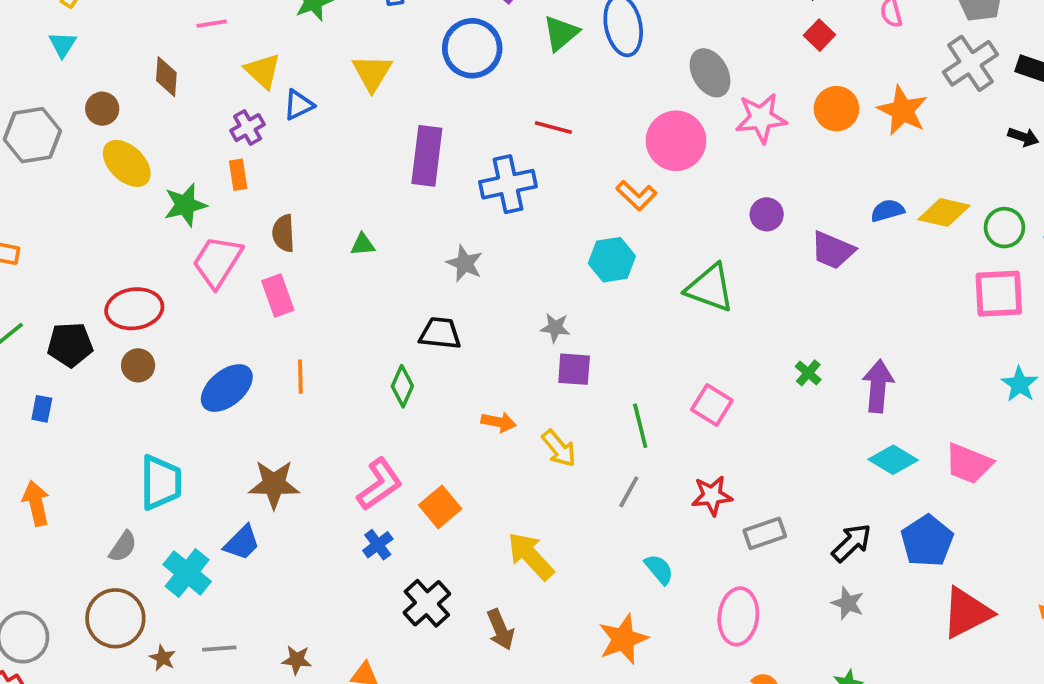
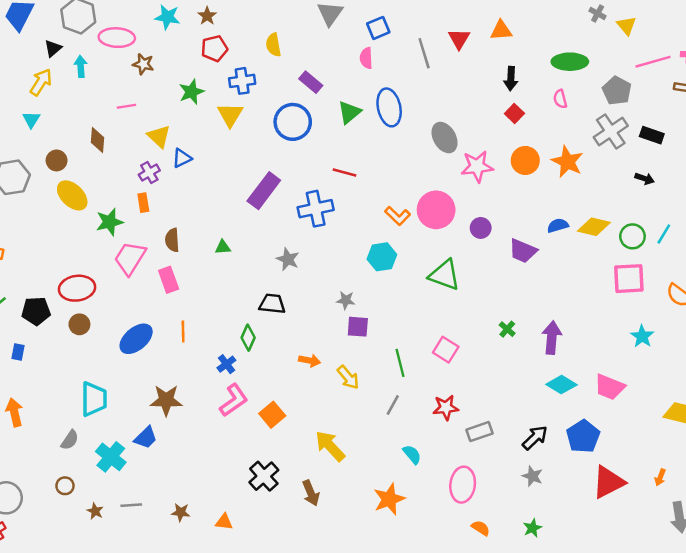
yellow triangle: (372, 73) -> (230, 115), moved
pink circle: (676, 141) -> (436, 210), moved
purple rectangle: (427, 156) -> (264, 191), turned 30
blue cross: (378, 545) -> (226, 364), moved
brown circle: (115, 618) -> (65, 486), size x0.5

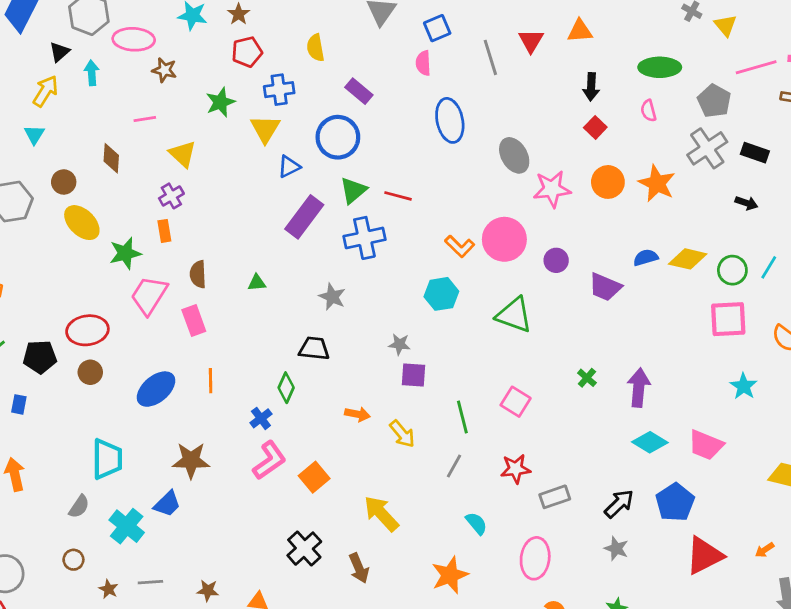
green triangle: (349, 112) -> (353, 190), moved
blue triangle: (182, 158) -> (289, 167), moved
orange arrow: (660, 477) -> (765, 550), turned 35

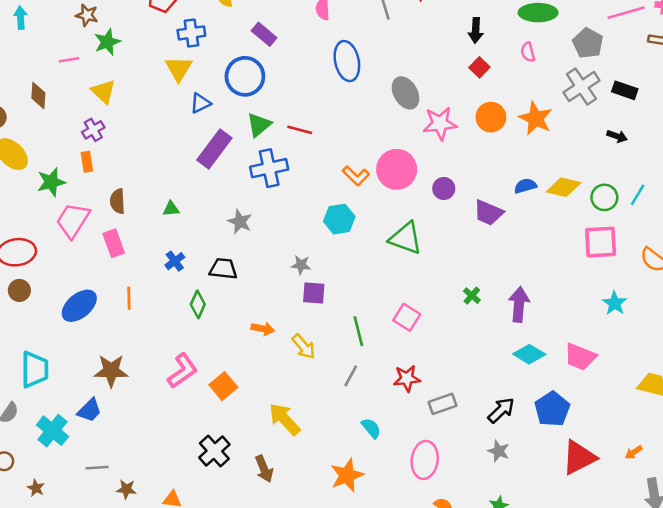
green star: (220, 102) -> (107, 42), moved
blue cross: (261, 418) -> (175, 261), moved
gray line: (150, 582) -> (97, 468), moved

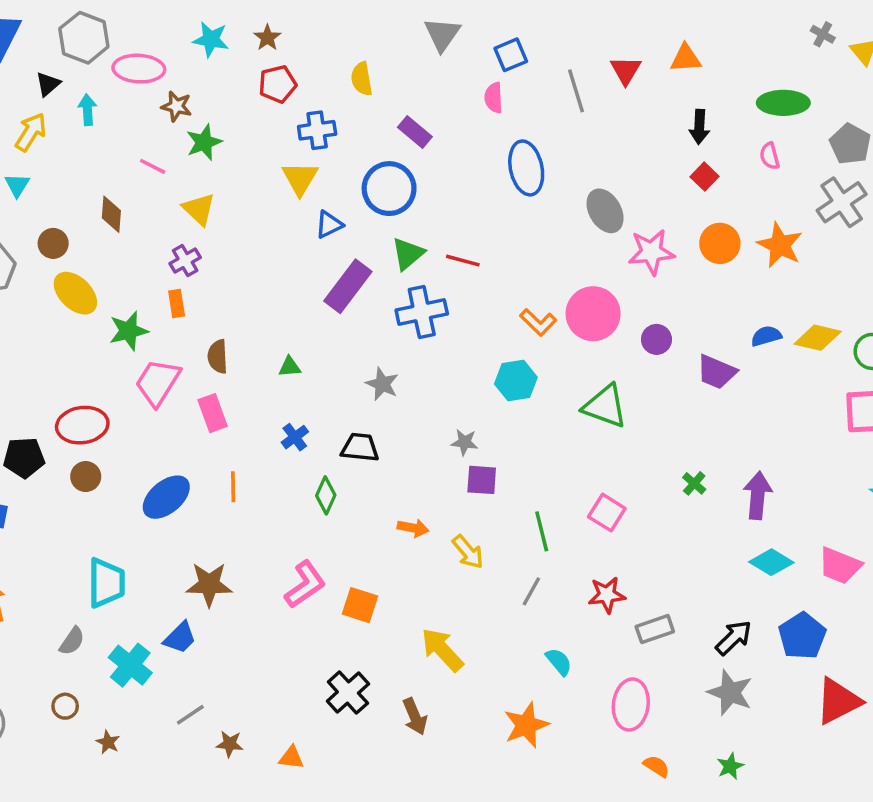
pink line: (69, 60) -> (153, 166), turned 36
orange square: (223, 386) -> (360, 605), turned -32
gray star: (499, 451) -> (730, 692), size x1.5
gray line: (97, 468) -> (190, 715), turned -30

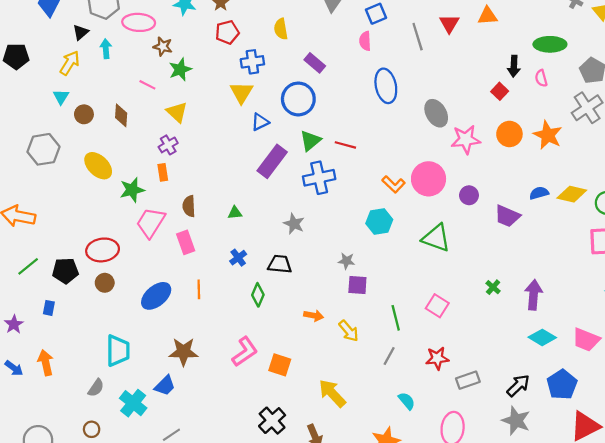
black arrow: (699, 127) -> (514, 66), moved
brown circle: (53, 243) -> (84, 114), moved

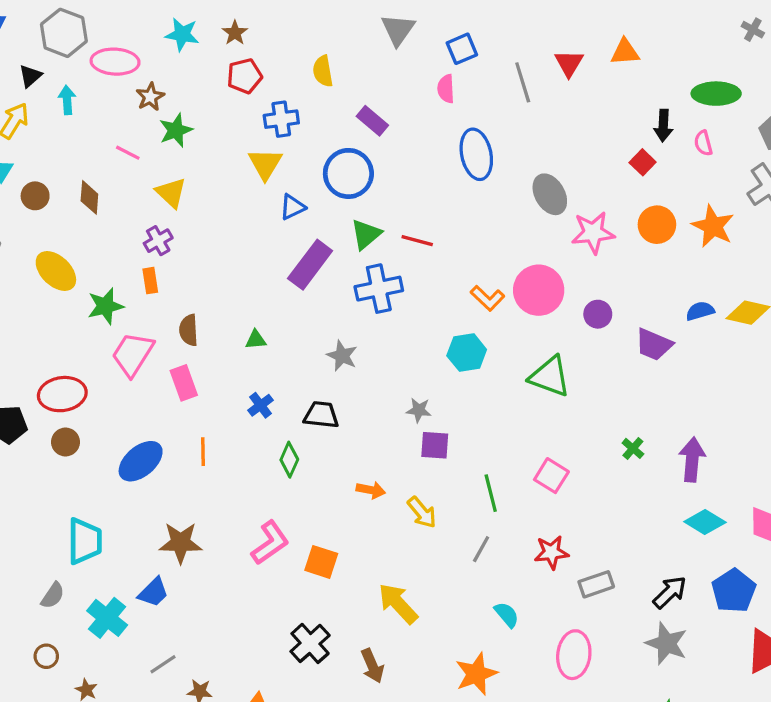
brown star: (163, 46) -> (150, 97), turned 30

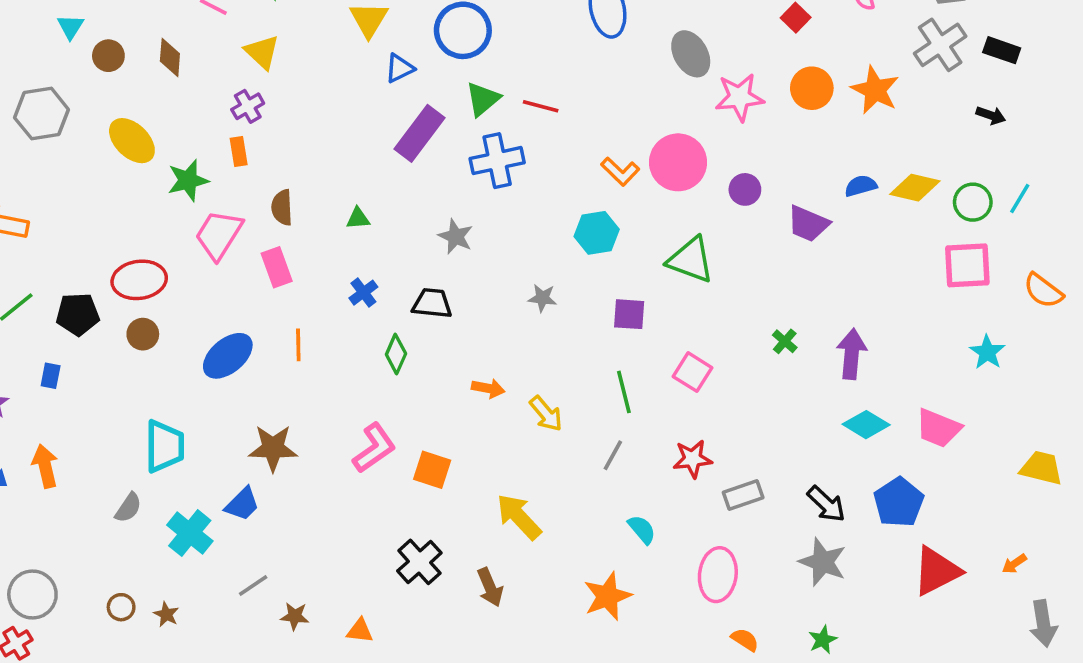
purple square: (435, 445) -> (629, 314), moved
black arrow: (670, 592) -> (826, 504), turned 87
brown circle: (46, 656) -> (121, 607), moved

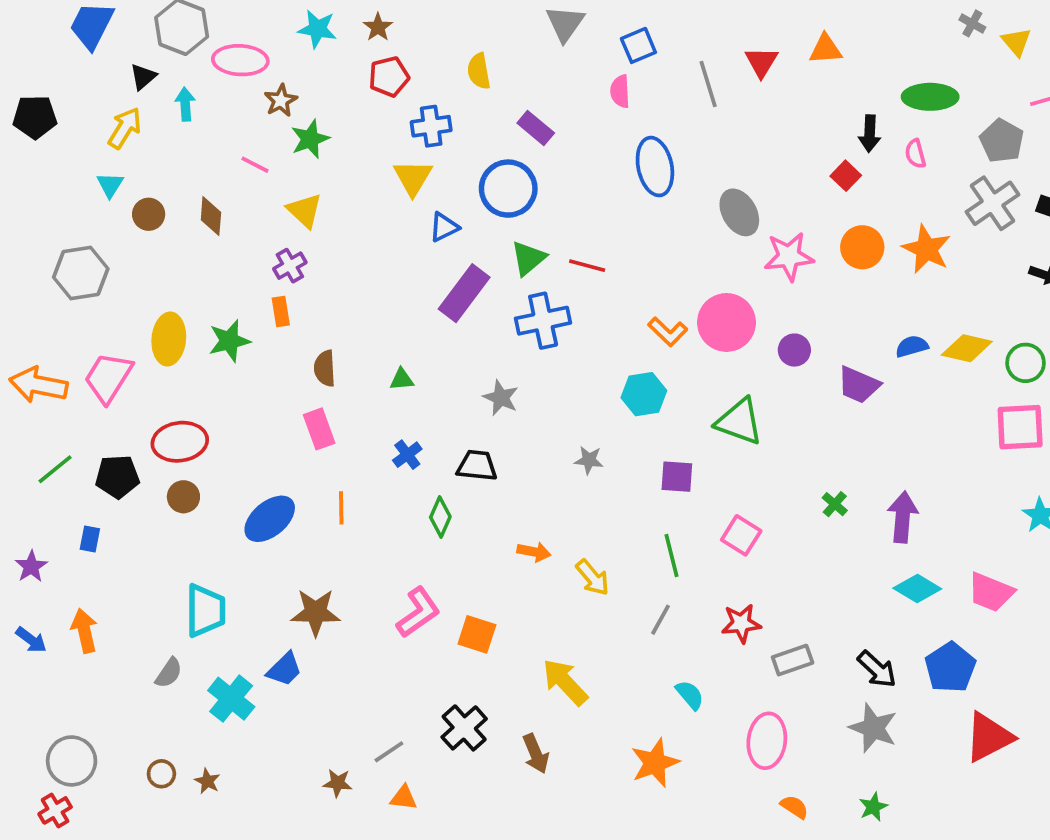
yellow ellipse: (132, 141) -> (169, 339), moved, turned 51
pink trapezoid: (219, 235) -> (108, 378), moved
gray line: (253, 585) -> (389, 752), moved

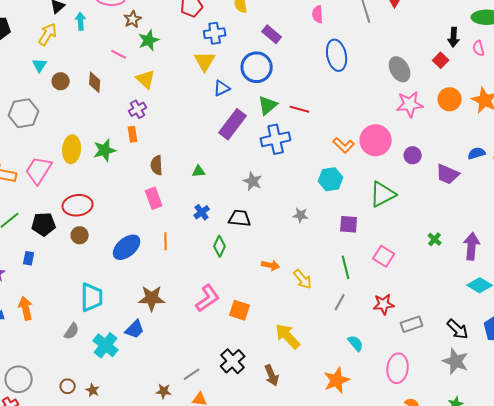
gray ellipse: (739, 212) -> (400, 69), moved
green triangle: (739, 422) -> (383, 194), turned -48

